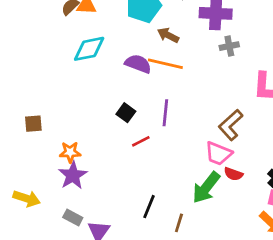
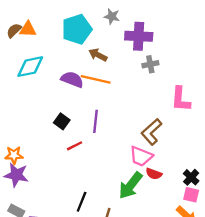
purple star: (73, 175) -> (16, 175), turned -30

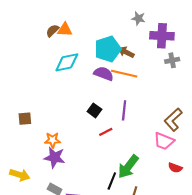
cyan pentagon: (77, 29) -> (108, 49), moved
red semicircle: (154, 174) -> (175, 168), moved
green arrow: (131, 185) -> (128, 167), moved

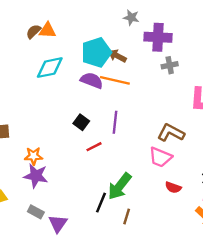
brown L-shape: (173, 120) -> (171, 133), turned 70

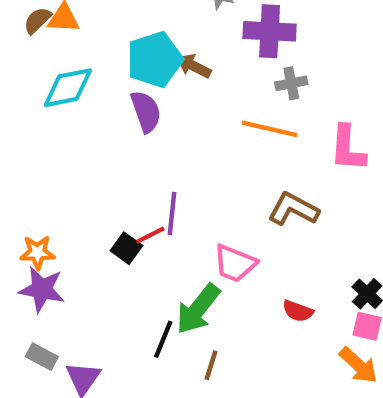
purple semicircle: (92, 80) -> (146, 112), turned 50
orange line: (115, 80) -> (270, 129), moved
black square: (81, 122) -> (126, 248), moved
purple line: (115, 122) -> (172, 213), moved
pink trapezoid: (160, 157) -> (235, 263), moved

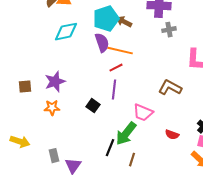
orange line: (270, 129) -> (120, 51), moved
red line: (150, 235) -> (116, 68), moved
purple star: (42, 289) -> (55, 82), moved, turned -30
gray rectangle: (42, 357) -> (54, 156), turned 48

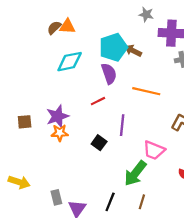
orange line: (120, 51) -> (146, 91), moved
red line: (116, 68) -> (98, 101), moved
orange star: (52, 108) -> (60, 133), moved
black line: (110, 148) -> (110, 202), moved

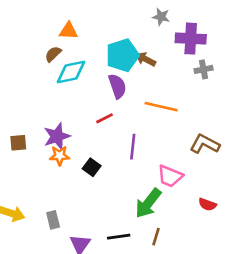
brown semicircle: (54, 28) -> (53, 54), moved
black square: (99, 143) -> (92, 167), moved
gray rectangle: (56, 197) -> (53, 220), moved
black line: (110, 202) -> (119, 237), turned 60

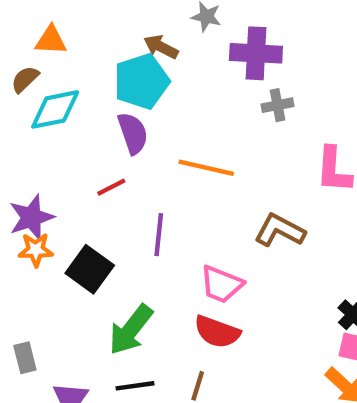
brown arrow: (146, 59) -> (161, 47), moved
black square: (92, 167) -> (90, 269), size x1.5
green arrow: (148, 203) -> (131, 330), moved
red semicircle: (207, 204) -> (217, 332), moved, size x1.5

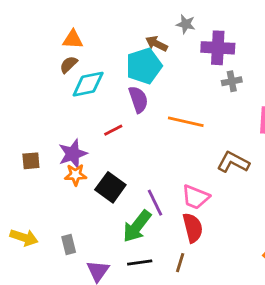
orange triangle: (51, 40) -> (73, 39), moved
red line: (111, 187) -> (113, 130), moved
purple line: (159, 235) -> (155, 203), moved, turned -32
red semicircle: (217, 332) -> (193, 228), turned -124

